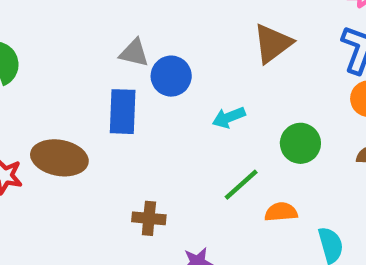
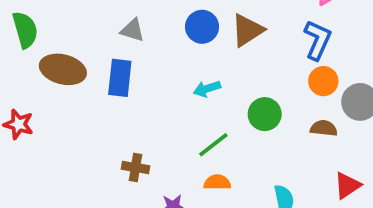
blue circle: (171, 76) -> (202, 27), moved
brown ellipse: (59, 158) -> (63, 69), moved
orange semicircle: (281, 212) -> (217, 182), moved

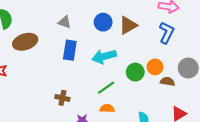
brown ellipse: (63, 69) -> (25, 42), turned -35
blue rectangle: (120, 78) -> (70, 50), moved
orange circle: (323, 81) -> (155, 67), moved
cyan arrow: (207, 89) -> (104, 56), size x1.6

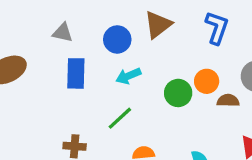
blue circle: (103, 22) -> (117, 39), moved
cyan arrow: (104, 56) -> (128, 76), size x0.7
green line: (106, 88) -> (120, 118), moved

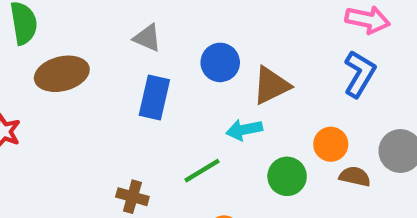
brown triangle: (158, 25) -> (271, 86), moved
cyan arrow: (128, 76) -> (244, 130), moved
green circle: (178, 93) -> (287, 176), moved

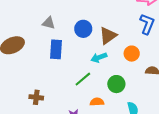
orange circle: (331, 144) -> (132, 54), moved
green circle: (287, 176) -> (116, 84), moved
brown cross: (132, 197) -> (36, 97), moved

